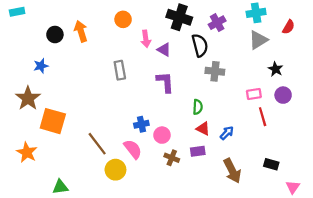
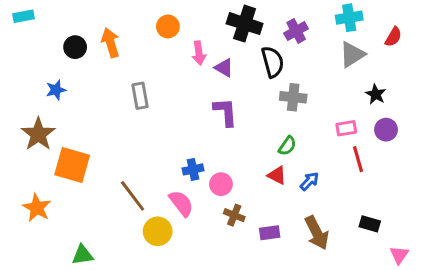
gray rectangle: (120, 70) -> (140, 96), moved
green semicircle: (198, 107) -> (287, 146), moved, turned 32
purple rectangle: (198, 151) -> (270, 233), moved

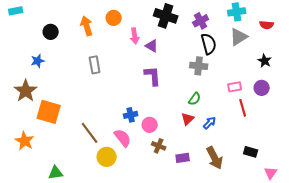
red semicircle: (393, 37) -> (267, 25), turned 64
orange arrow: (110, 43) -> (87, 26), moved
black semicircle: (273, 62) -> (209, 44), moved
black star: (376, 94) -> (265, 61), moved
red triangle: (277, 175) -> (188, 119), turned 48

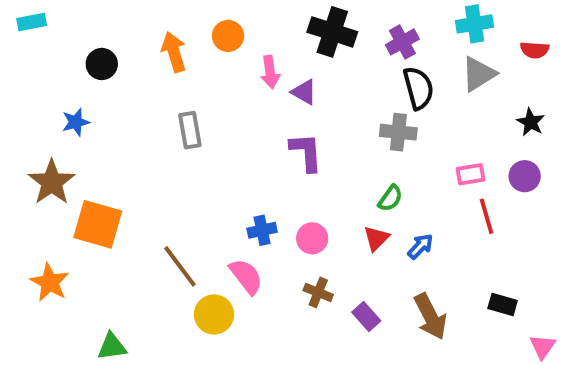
pink circle: (150, 125) -> (312, 238), moved
purple rectangle: (183, 158) -> (366, 316), turned 56

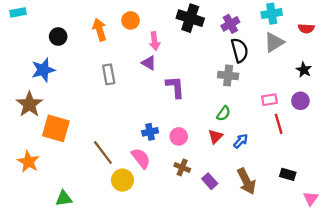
purple triangle: (304, 92) -> (149, 63), moved
blue star: (76, 122) -> (43, 70), size x1.5

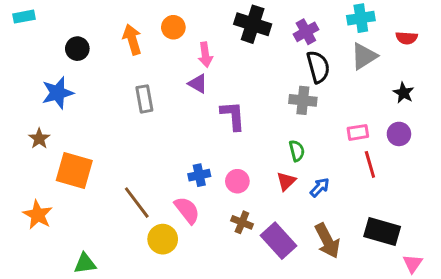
brown star: (29, 104) -> (39, 139), size x0.6
green semicircle: (223, 113) -> (297, 151), turned -49
black rectangle: (288, 174) -> (382, 232), size x1.6
purple rectangle: (210, 181) -> (279, 241), size x1.6

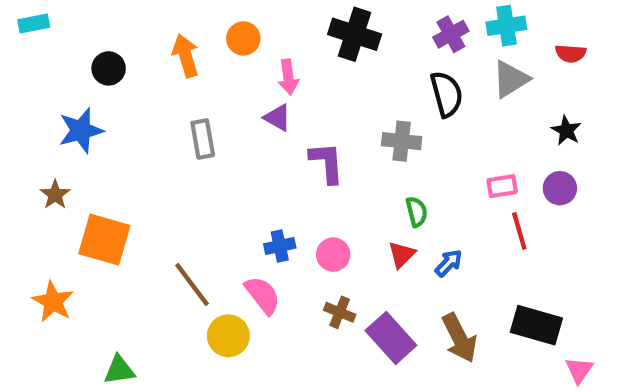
purple cross: (306, 32) -> (451, 34), moved
gray cross: (303, 100) -> (402, 141), moved

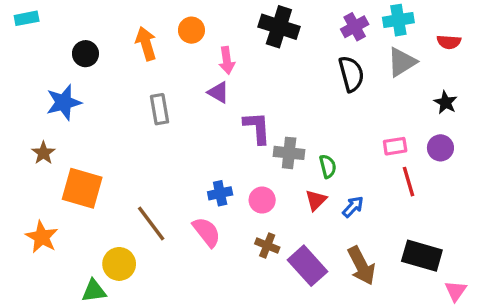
gray cross: (402, 141) -> (289, 153), moved
yellow circle: (228, 336) -> (119, 264), moved

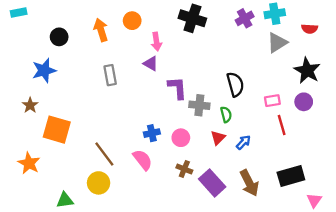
black semicircle: (351, 74) -> (235, 84), moved
black star: (446, 102) -> (307, 70), size x1.6
black rectangle: (422, 256) -> (291, 176), turned -32
yellow circle: (119, 264) -> (99, 183), moved

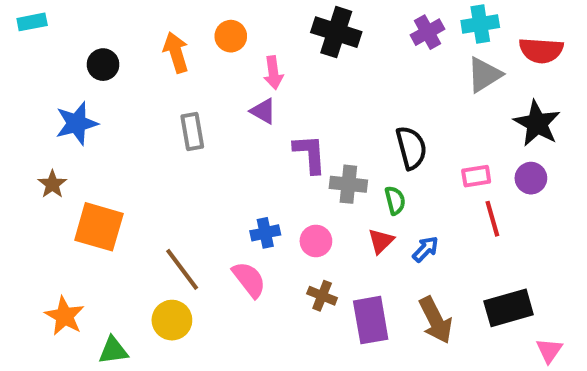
red semicircle: (310, 29) -> (541, 50), size x1.5
orange star: (29, 163) -> (64, 316), moved
purple rectangle: (212, 183) -> (371, 320), turned 32

